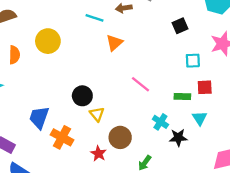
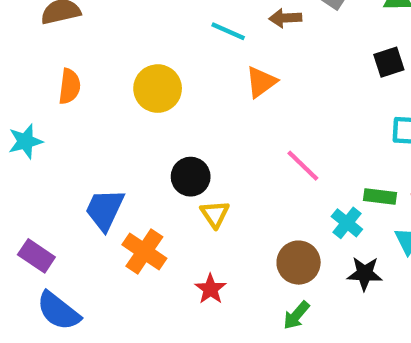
yellow circle: (48, 41) -> (158, 89), moved
cyan cross: (160, 122) -> (347, 223), moved
brown circle: (120, 137) -> (299, 263), moved

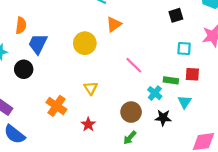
yellow circle: (158, 89) -> (85, 43), moved
black circle: (191, 177) -> (24, 69), moved
blue trapezoid: (105, 210) -> (38, 44), moved

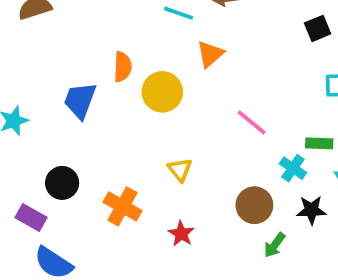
orange semicircle: (21, 25) -> (123, 67), moved
black circle: (24, 69) -> (62, 183), moved
green arrow: (130, 138) -> (275, 245), moved

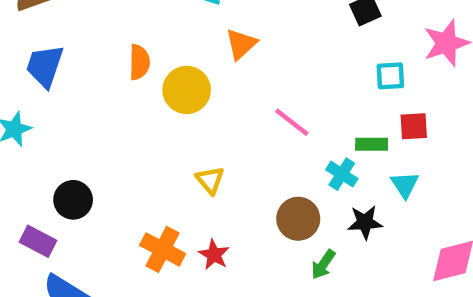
blue trapezoid: (80, 100) -> (45, 66), moved
orange cross: (122, 206) -> (163, 249), moved

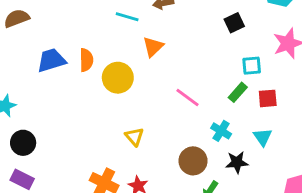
blue trapezoid: (45, 66) -> (51, 60), moved, turned 56
green rectangle: (372, 144) -> (238, 92), moved, turned -48
black circle: (73, 200) -> (23, 143), moved

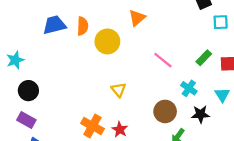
cyan square: (252, 66) -> (221, 22), moved

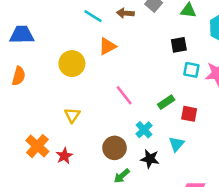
orange semicircle: (83, 26) -> (19, 76), moved

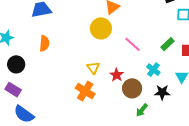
yellow circle: (72, 64) -> (101, 28), moved
orange cross: (37, 146) -> (85, 91), moved
red star: (64, 156) -> (117, 75), moved

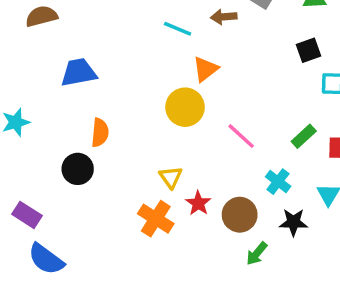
orange semicircle: (44, 43) -> (100, 133), moved
black circle: (16, 64) -> (78, 169), moved
red star: (117, 75) -> (198, 203), moved

